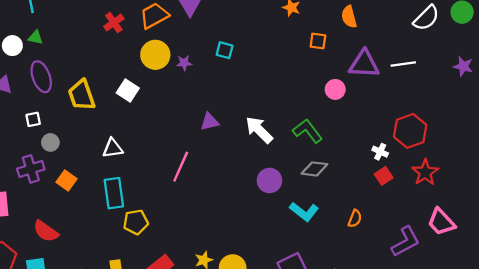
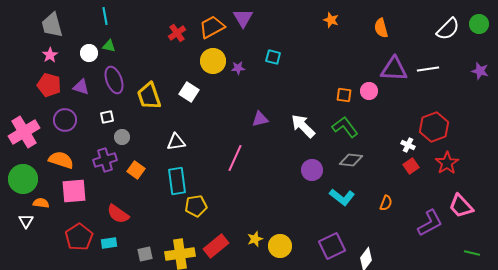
orange square: (318, 41) -> (344, 95), moved

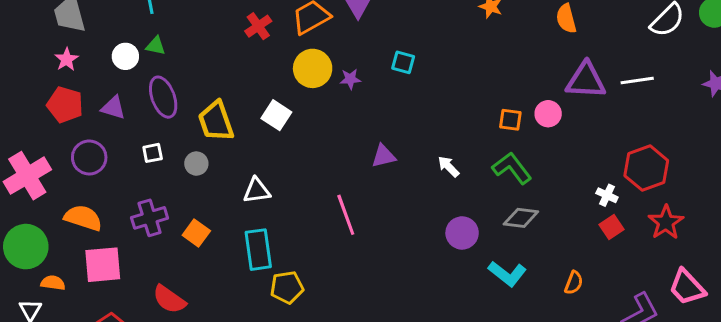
white arrow: (303, 126) -> (448, 167), size x0.6
gray circle: (122, 137) -> (196, 164), moved
pink line: (235, 158) -> (346, 215), turned -44

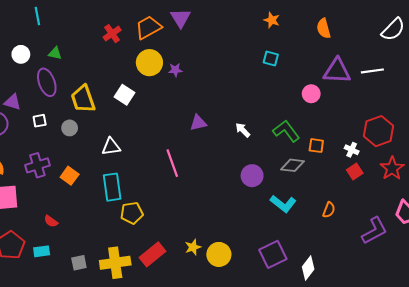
green triangle: (156, 46) -> (55, 53), moved
cyan square: (403, 62) -> (271, 58), moved
purple triangle: (113, 108) -> (13, 102), moved
orange square: (510, 120) -> (316, 146), moved
red semicircle: (169, 299) -> (51, 221), size x0.6

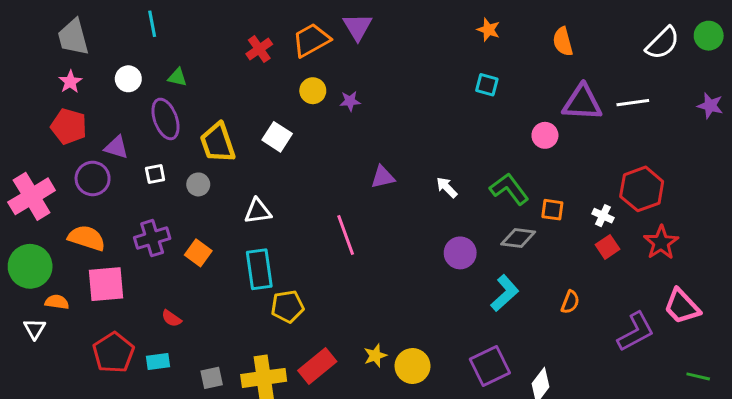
yellow circle: (149, 63) -> (313, 91), size x0.7
cyan L-shape: (283, 204) -> (505, 293), turned -80

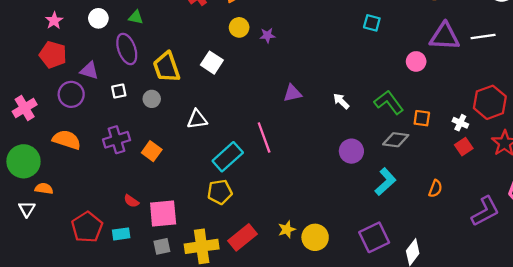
pink cross: (32, 196) -> (25, 108), size x0.7
cyan rectangle: (259, 269) -> (228, 157), moved, turned 56
pink square: (106, 284) -> (163, 214), moved

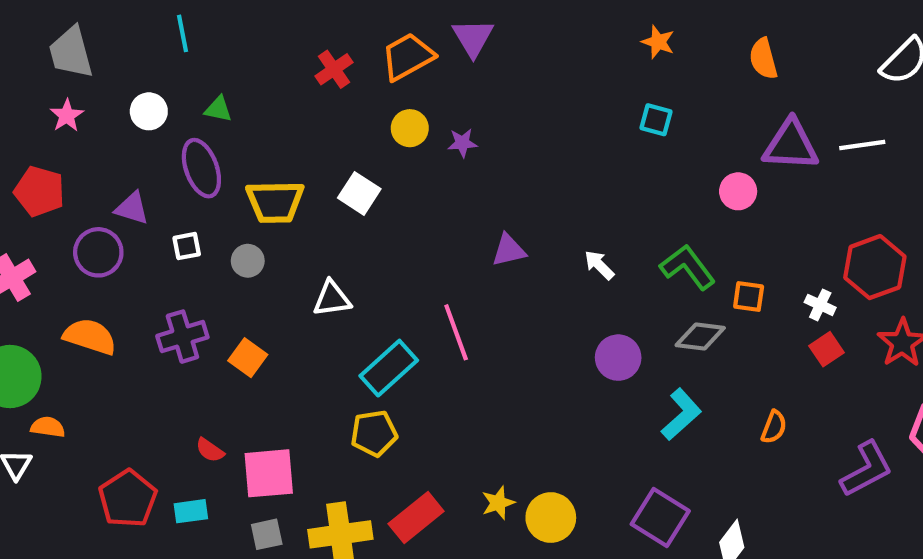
red pentagon: (53, 55) -> (39, 191), moved
yellow trapezoid: (166, 67) -> (275, 202), turned -72
purple square: (374, 237) -> (660, 518), turned -32

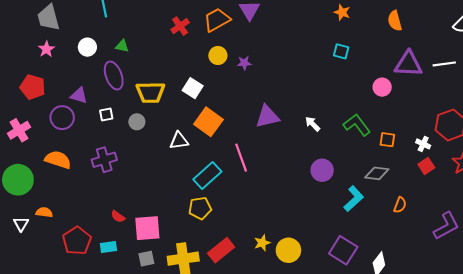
purple triangle: (509, 250) -> (267, 117), size x1.4
gray diamond: (700, 337) -> (377, 173), moved
orange square: (248, 358) -> (208, 122), moved, size x1.5
orange semicircle: (48, 427) -> (44, 212), moved

